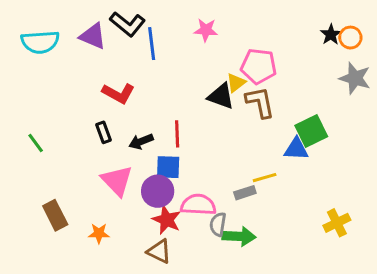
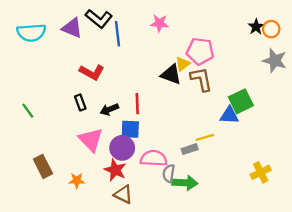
red star: (167, 220) -> (115, 170), moved

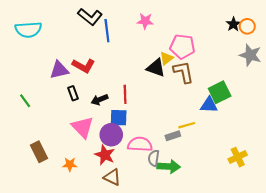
purple triangle: (72, 28) -> (59, 70), moved, turned -36

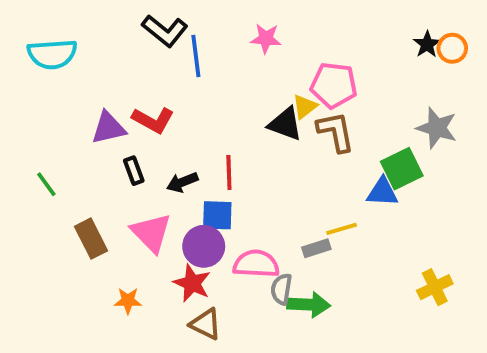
gray star: (250, 55) -> (437, 128), moved
brown rectangle: (39, 152) -> (91, 239), moved

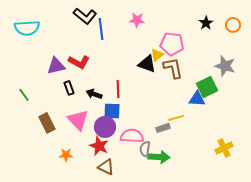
black star: (427, 44) -> (206, 23), moved
black arrow: (182, 182) -> (94, 94), turned 42

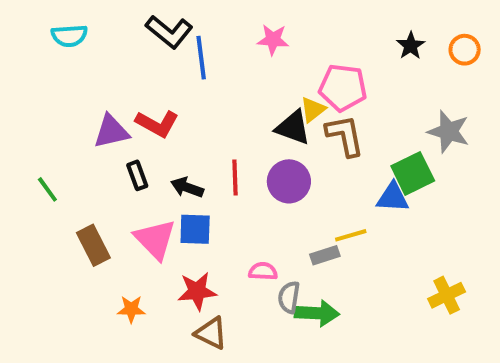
cyan semicircle: (27, 28) -> (69, 36), moved, size x0.7
blue square: (112, 111) -> (195, 229), moved
purple circle: (105, 127) -> (289, 181), moved
pink semicircle: (132, 136) -> (263, 271), size x0.6
red star: (99, 146) -> (197, 291), turned -30

